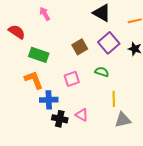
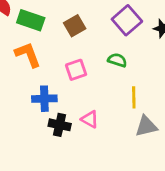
brown square: (80, 47) -> (75, 26), moved
green rectangle: (39, 55) -> (31, 20), moved
orange L-shape: (34, 80) -> (28, 55), moved

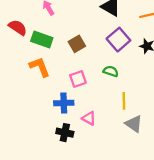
blue cross: (44, 99) -> (64, 103), moved
black cross: (60, 125) -> (65, 133), moved
gray triangle: (146, 126) -> (134, 124), turned 48

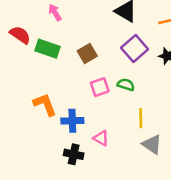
orange L-shape: (40, 67) -> (45, 105), moved
pink square: (78, 79) -> (100, 87), moved

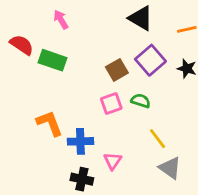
brown square: (87, 54) -> (117, 70), moved
yellow line: (141, 118) -> (157, 139), turned -36
pink triangle: (101, 138) -> (113, 161), turned 35

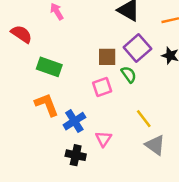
green rectangle: (52, 60) -> (49, 67), moved
brown square: (117, 70) -> (107, 57), turned 30
green semicircle: (141, 101) -> (129, 74), moved, turned 36
blue cross: (80, 141) -> (74, 121), turned -30

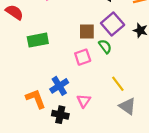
green rectangle: (49, 67) -> (38, 40), turned -30
orange L-shape: (47, 105) -> (36, 99), moved

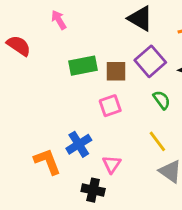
green rectangle: (38, 40) -> (83, 66), moved
green semicircle: (105, 46) -> (162, 100), moved
black cross: (60, 115) -> (93, 190), moved

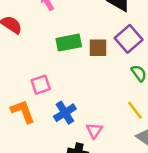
pink square: (110, 106) -> (41, 85), moved
orange L-shape: (47, 161) -> (23, 111), moved

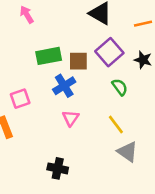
blue cross: (65, 113) -> (64, 86), moved
pink triangle: (94, 131) -> (71, 118), moved

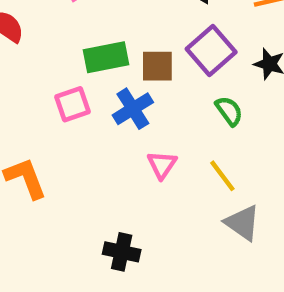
pink square: (20, 99) -> (72, 104), moved
pink triangle: (71, 118) -> (162, 165), moved

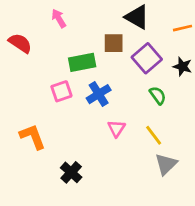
brown square: (157, 66) -> (114, 43), moved
gray triangle: (243, 223) -> (166, 164), turned 40
black cross: (122, 252) -> (71, 172), moved, turned 30

